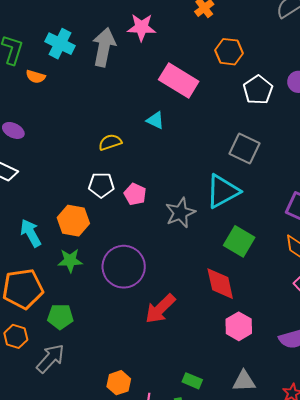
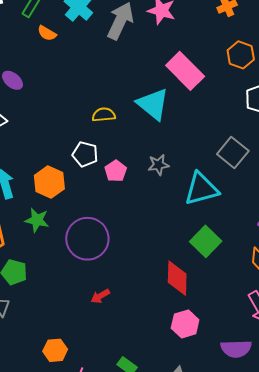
cyan triangle: (155, 120) -> (153, 104), size x1.8
gray star: (180, 213) -> (158, 165), moved, size x0.7
red arrow: (160, 309) -> (100, 296), moved, size x0.6

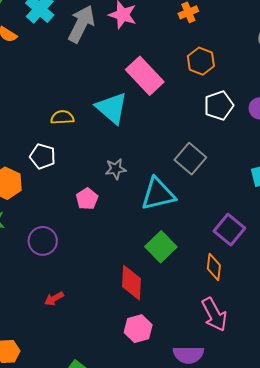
pink pentagon: (116, 171) -> (87, 199), moved
purple circle: (87, 239) -> (43, 241), size x0.7

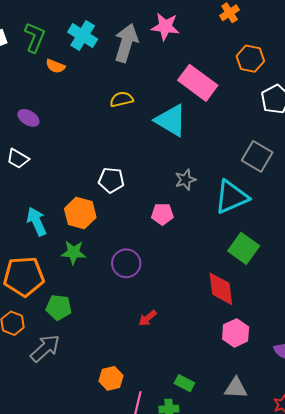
yellow semicircle: (62, 117) -> (121, 99), moved
pink pentagon: (87, 199) -> (162, 214), turned -30

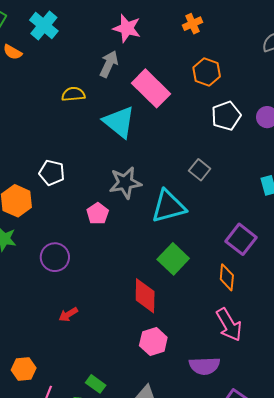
gray arrow: (126, 43) -> (109, 64), moved, size x0.7
gray square: (257, 156) -> (200, 170), size x0.7
gray star: (185, 180) -> (125, 183), size x1.5
pink pentagon: (162, 214) -> (98, 214), turned 30

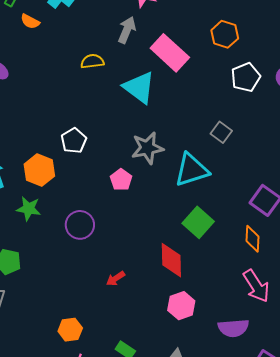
white pentagon: (52, 173) -> (74, 141), turned 30
red arrow: (68, 314) -> (116, 279), moved
orange hexagon: (24, 369) -> (70, 330), moved

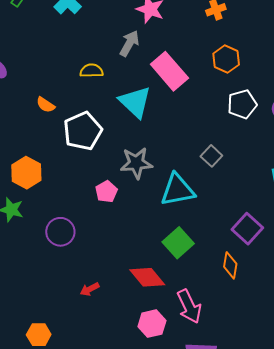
orange semicircle: (30, 21) -> (46, 105), moved
white pentagon: (74, 141) -> (83, 131), moved, size x1.5
red diamond: (171, 260) -> (147, 277), turned -45
pink arrow: (256, 286) -> (189, 306), moved

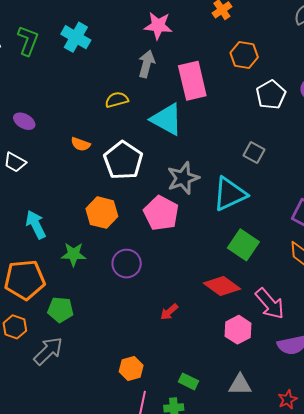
pink rectangle: (169, 71) -> (192, 81), turned 42
orange hexagon: (26, 173) -> (102, 213), moved
pink pentagon: (106, 192) -> (161, 213), size x1.6

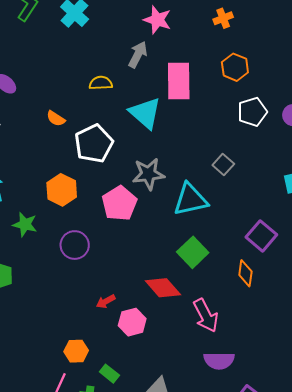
pink hexagon: (238, 330) -> (132, 322), moved
orange hexagon: (131, 369) -> (76, 351), moved

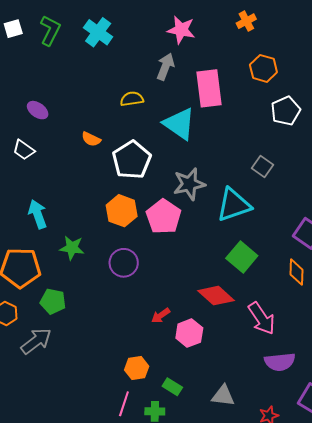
orange hexagon: (62, 190) -> (122, 211), moved

